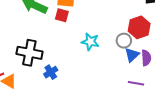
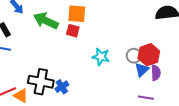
red hexagon: (139, 27) -> (149, 55), moved
black cross: (29, 53) -> (41, 82), moved

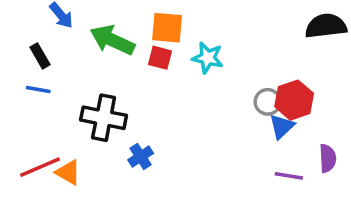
cyan star: (101, 57) -> (208, 58), moved
purple semicircle: (156, 73) -> (328, 158), moved
black cross: (41, 82) -> (104, 118), moved

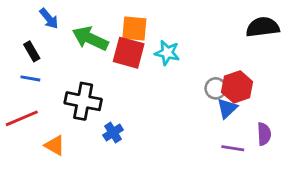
red square: (160, 58) -> (129, 53), size x1.6
red line: (40, 167) -> (22, 118), moved

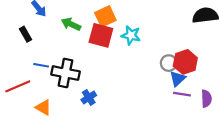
orange square: (134, 29) -> (105, 16), turned -30
green arrow: (90, 38) -> (71, 24), size x0.7
blue line: (30, 78) -> (41, 65), moved
purple line: (233, 148) -> (182, 94), moved

